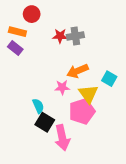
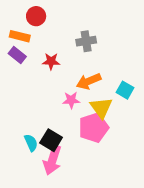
red star: (60, 36) -> (51, 61), moved
cyan semicircle: (38, 106) -> (31, 143), moved
pink arrow: (62, 138) -> (52, 160), moved, turned 30

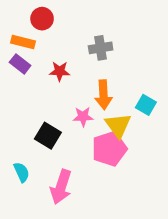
orange arrow: (89, 81) -> (103, 95), turned -70
black square: (51, 140) -> (48, 136), moved
cyan semicircle: (31, 143) -> (22, 172), moved

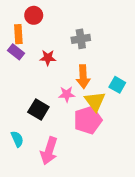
orange rectangle: (23, 42) -> (18, 34), turned 72

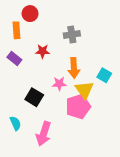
purple rectangle: (16, 52) -> (14, 59), moved

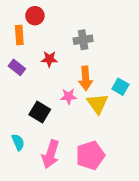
pink pentagon: (78, 107) -> (90, 155), moved

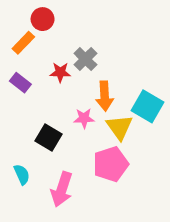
orange rectangle: (19, 35) -> (23, 43), turned 48
gray cross: (83, 40) -> (85, 59), moved, turned -36
cyan square: (120, 87) -> (148, 106), size x1.5
pink pentagon: (90, 155) -> (111, 164), moved

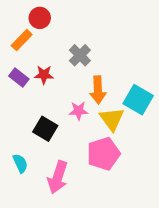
red star: (60, 72) -> (44, 75), moved

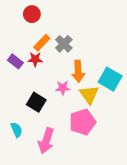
orange rectangle: (22, 40) -> (42, 43), moved

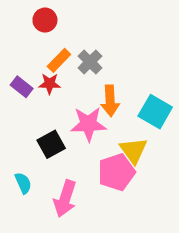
pink star: (63, 88) -> (88, 124), size x1.6
yellow triangle: (89, 94) -> (133, 150), moved
black square: (36, 102) -> (51, 144), turned 30

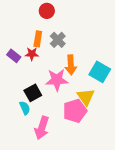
red circle: (45, 20) -> (47, 11), moved
orange rectangle: (59, 60) -> (38, 39), turned -35
cyan semicircle: (23, 183) -> (25, 108), moved

